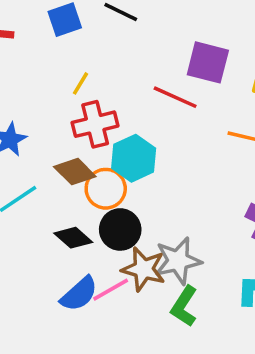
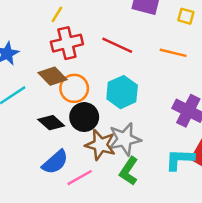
red line: (175, 97) -> (117, 45), moved
cyan hexagon: (134, 158) -> (122, 92), moved
pink line: (111, 290) -> (80, 178), moved

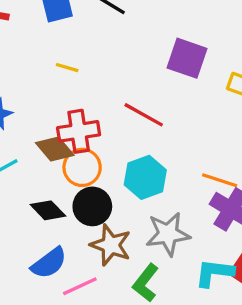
yellow line: (57, 14) -> (67, 68), turned 70
red cross: (67, 43) -> (79, 131), moved
orange line: (173, 53) -> (220, 180), moved
gray star: (125, 139) -> (168, 234), moved

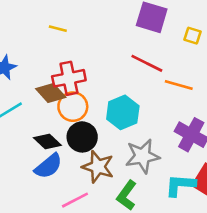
red line: (144, 115) -> (147, 63), moved
orange line: (220, 180) -> (179, 85), moved
blue semicircle: (49, 263) -> (48, 166), moved

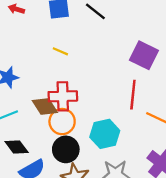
red line: (147, 63) -> (133, 95), turned 60
black diamond: (47, 142) -> (17, 147), moved

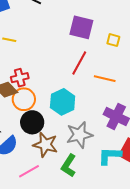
red line: (133, 95) -> (79, 63), turned 35
red cross: (63, 96) -> (20, 78), size x0.7

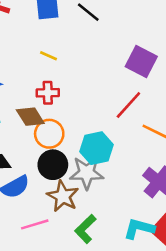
red cross: (20, 78) -> (48, 93), moved
gray star: (79, 135) -> (87, 173), moved

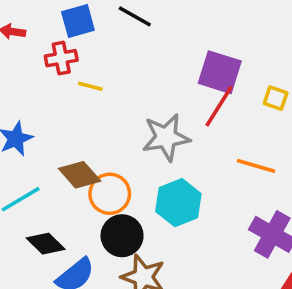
red cross: (48, 93) -> (61, 58), moved
red line: (128, 105) -> (219, 106), moved
gray star: (87, 173) -> (166, 137), moved

